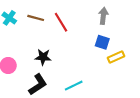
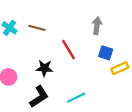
gray arrow: (103, 16) -> (97, 26), moved
red line: (61, 22) -> (68, 50), moved

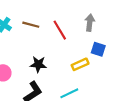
red line: (68, 50) -> (60, 30), moved
yellow rectangle: (120, 68) -> (80, 64), moved

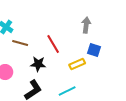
brown line: (31, 25) -> (20, 43), moved
red line: (60, 30) -> (53, 44), moved

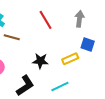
red line: (53, 44) -> (46, 20), moved
black star: (38, 64) -> (40, 61), moved

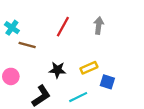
red line: (46, 20) -> (63, 27), turned 60
blue square: (88, 44) -> (107, 82), moved

